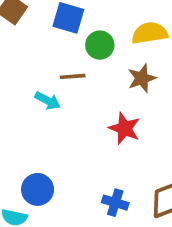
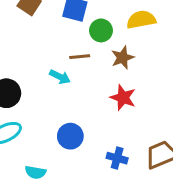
brown star: (142, 78) -> (123, 58), moved
blue circle: (38, 189) -> (70, 136), moved

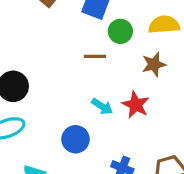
brown star: (123, 58) -> (154, 64), moved
cyan arrow: (60, 77) -> (102, 106), moved

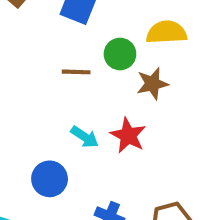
green circle: (120, 31) -> (120, 54), moved

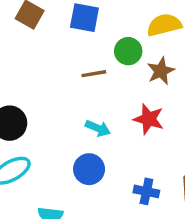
cyan arrow: (85, 137) -> (98, 128), moved

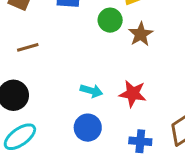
brown line: (94, 74) -> (28, 47), moved
red star: (149, 119) -> (133, 94), moved

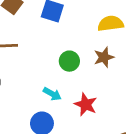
green circle: (110, 20) -> (69, 61), moved

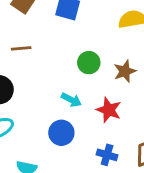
brown star: (104, 57) -> (125, 71), moved

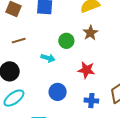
brown star: (125, 71) -> (90, 33), moved
cyan arrow: (71, 100) -> (48, 58), moved

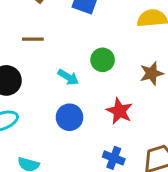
brown star: (90, 33) -> (152, 73), moved
blue circle: (58, 92) -> (70, 117), moved

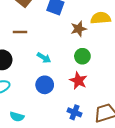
green circle: (103, 60) -> (82, 56), moved
brown star: (152, 73) -> (79, 29), moved

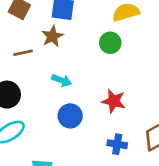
brown star: (79, 29) -> (52, 36), moved
green circle: (82, 56) -> (110, 43), moved

